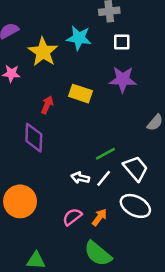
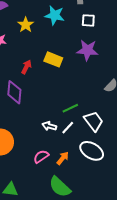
yellow star: (43, 52) -> (26, 25), size x0.7

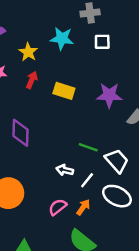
purple star: (87, 50) -> (109, 95), moved
red arrow: (26, 67) -> (32, 80), moved
green line: (70, 108) -> (88, 147), turned 49
white line: (68, 128) -> (87, 180), moved

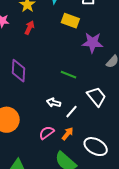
yellow rectangle: (64, 91) -> (70, 21), moved
green line: (88, 147) -> (68, 75), moved
white ellipse: (117, 196) -> (96, 147), moved

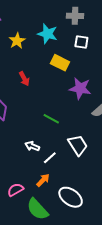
red arrow: (29, 28) -> (24, 79), moved, turned 120
pink semicircle: (47, 133) -> (15, 190), moved

